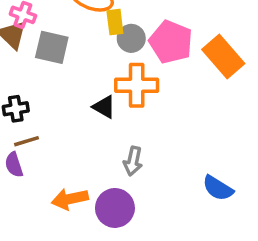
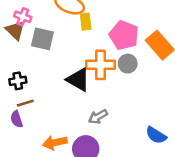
gray circle: (131, 38) -> (128, 64), moved
black triangle: (104, 107) -> (78, 80), size x1.5
gray arrow: (133, 161) -> (98, 117), turned 48

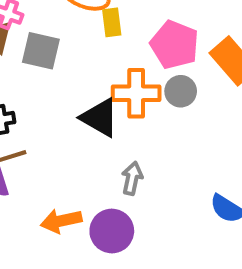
gray arrow: (98, 117) -> (132, 178), turned 132

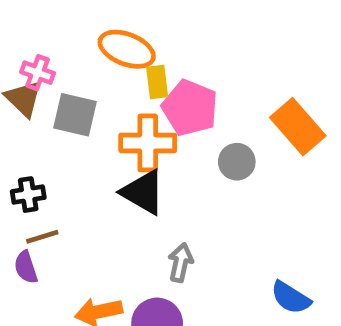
pink pentagon: (175, 45) -> (190, 108), moved
orange cross: (136, 93) -> (148, 143), moved

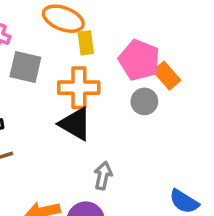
pink pentagon: (190, 108) -> (139, 60), moved
orange rectangle: (298, 127) -> (167, 76), moved, size x0.7

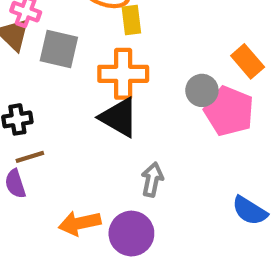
pink pentagon: (139, 60) -> (229, 111), moved
orange rectangle: (167, 76) -> (248, 61), moved

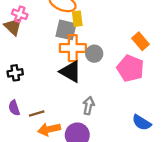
gray square: (59, 49) -> (66, 30), moved
gray circle: (202, 90) -> (94, 54), moved
brown line: (30, 157) -> (37, 113), moved

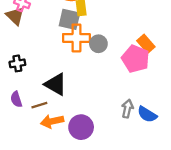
orange rectangle: (140, 41) -> (146, 44), moved
black triangle: (71, 72) -> (56, 84), moved
gray arrow: (89, 106) -> (127, 109), moved

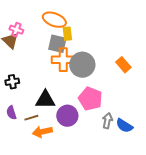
gray circle: (98, 44) -> (82, 65), size x1.6
pink pentagon: (135, 59) -> (90, 99), moved
black triangle: (56, 84) -> (45, 100), turned -30
purple circle: (81, 127) -> (67, 116), moved

